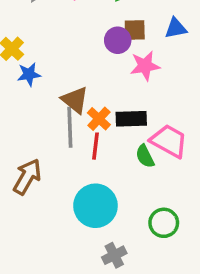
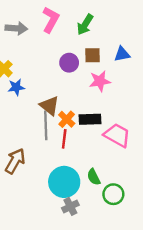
purple circle: (118, 40) -> (69, 63), moved
green semicircle: (145, 156) -> (94, 177), moved
gray cross: (114, 255) -> (70, 206), moved

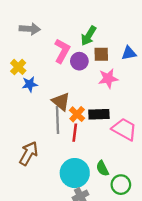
pink L-shape: (51, 20) -> (62, 51), moved
green arrow: (85, 25) -> (89, 36), moved

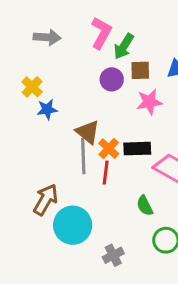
pink L-shape: (62, 51) -> (101, 33), moved
green semicircle: (102, 168) -> (145, 206), moved
cyan circle: (75, 173) -> (73, 225), moved

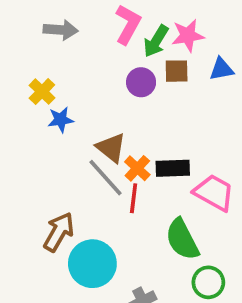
pink star: (149, 102) -> (188, 35), moved
gray line: (83, 156) -> (105, 178), turned -40
green semicircle: (145, 206) -> (182, 239), size x1.6

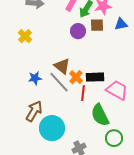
blue star: (61, 120) -> (35, 78), moved
red line: (134, 198) -> (83, 93), moved

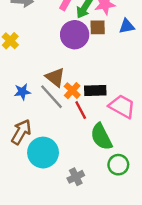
purple circle: (78, 31) -> (75, 35), size x1.5
red line: (83, 93) -> (81, 110), turned -35

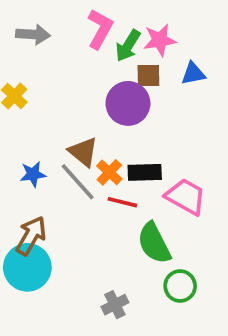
purple circle: (75, 35) -> (128, 103), moved
red line: (81, 110) -> (122, 202), turned -48
cyan circle: (43, 153) -> (27, 267), moved

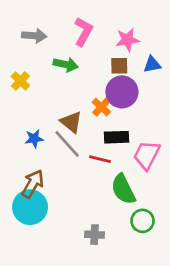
green arrow: (128, 46) -> (66, 64), moved, turned -110
purple circle: (128, 103) -> (122, 92), moved
orange cross: (109, 172) -> (101, 107), moved
pink trapezoid: (186, 197) -> (147, 155), turned -92
gray cross: (115, 305) -> (94, 235), turned 30

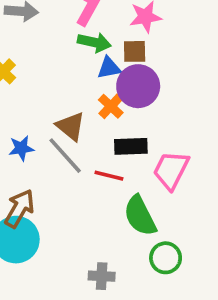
green arrow: (66, 64) -> (94, 42), moved
blue triangle: (152, 64) -> (109, 68), moved

